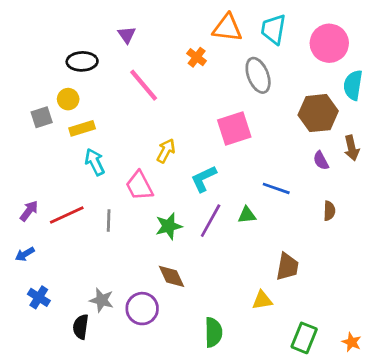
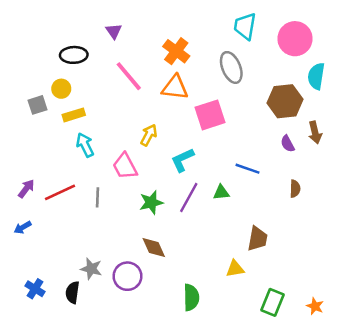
orange triangle: (227, 28) -> (175, 87), moved
orange cross: (197, 57) -> (176, 51), size x1.5
blue cross: (39, 297) -> (35, 289), moved

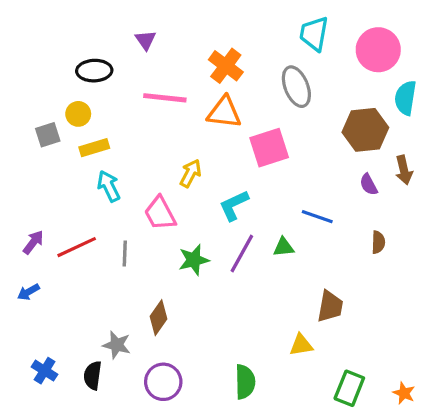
pink line: (129, 76) -> (165, 98), turned -44
brown diamond: (154, 247) -> (158, 318), moved, turned 60
purple circle: (128, 276) -> (163, 382), moved

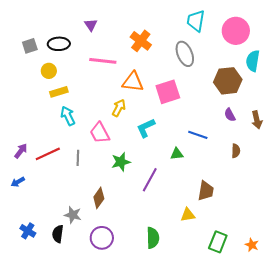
orange triangle: (224, 112) -> (133, 82), moved
gray square: (48, 135) -> (30, 46), moved
brown arrow: (404, 170) -> (257, 120), moved
purple line: (242, 253) -> (150, 180), moved

